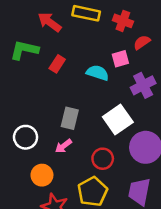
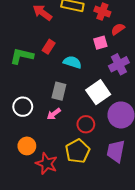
green L-shape: (24, 50) -> (22, 56), moved
cyan semicircle: (98, 73) -> (72, 62), moved
orange circle: (42, 175) -> (27, 146), moved

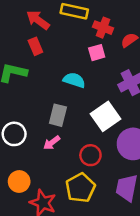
red cross: (102, 12) -> (103, 28), moved
pink square: (100, 43) -> (97, 53), moved
red rectangle: (49, 47) -> (35, 46), moved, turned -56

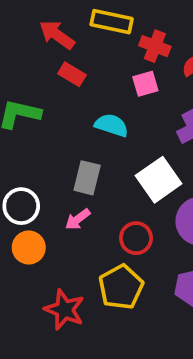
red rectangle: (35, 46) -> (72, 74), moved, turned -36
orange circle: (19, 182) -> (29, 248), moved

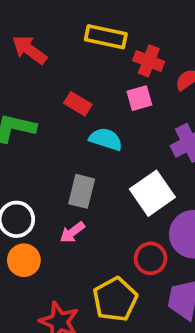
red arrow: (57, 35) -> (29, 50), moved
red rectangle: (72, 74) -> (78, 104), moved
red circle: (136, 238) -> (151, 258), moved

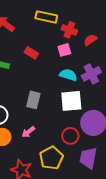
cyan semicircle: (106, 139) -> (68, 75), moved
white square: (152, 193) -> (71, 101), turned 30
pink arrow: (72, 232) -> (28, 132), moved

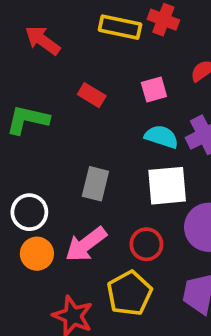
red cross: (69, 30) -> (163, 20), moved
pink arrow: (28, 132) -> (86, 244), size x1.6
red circle: (70, 136) -> (146, 244), moved

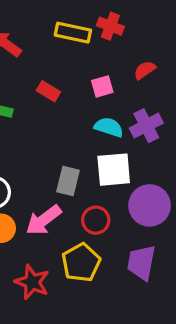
gray rectangle: (95, 184) -> (68, 181), moved

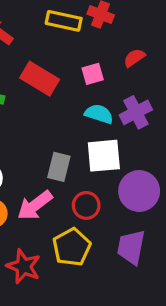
red rectangle: (48, 91) -> (40, 79), size x1.6

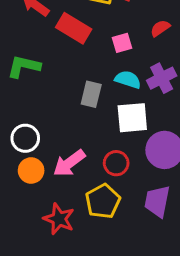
red rectangle: (40, 79) -> (74, 28), moved
gray rectangle: (59, 167) -> (91, 94), moved

